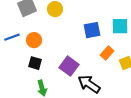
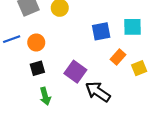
black square: (35, 63) -> (37, 68), turned -32

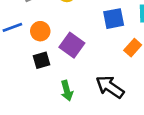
purple square: (75, 72) -> (72, 45), moved
green arrow: (45, 96) -> (67, 91), moved

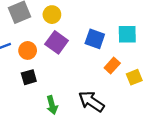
blue square: (114, 19) -> (95, 39), turned 30
purple square: (72, 45) -> (57, 42), moved

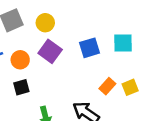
blue square: (95, 39) -> (90, 48), turned -36
orange rectangle: (112, 66) -> (107, 86), moved

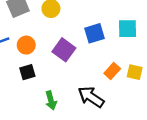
purple square: (50, 51) -> (64, 50), moved
yellow square: (130, 87) -> (135, 72), turned 35

